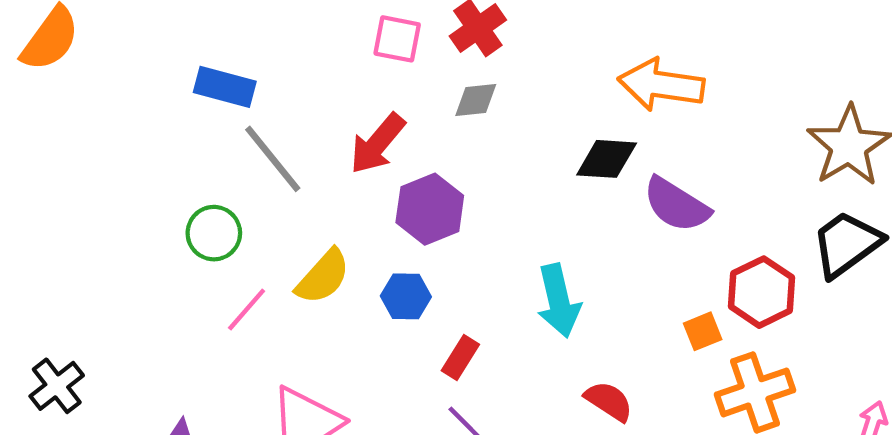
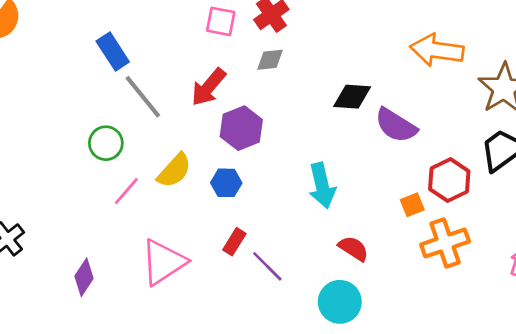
orange arrow: (661, 85) -> (437, 50), moved
blue rectangle: (225, 87) -> (113, 52), turned 42
red rectangle: (460, 357) -> (234, 242), moved

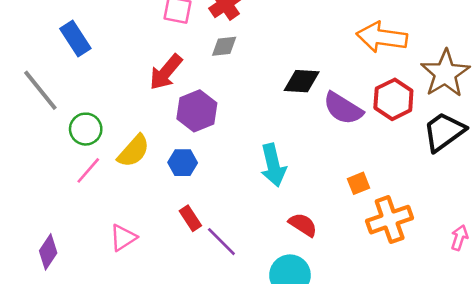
gray line: (143, 97) -> (40, 90), moved
green circle: (106, 143) -> (86, 129), moved
red hexagon: (449, 180) -> (393, 99), moved
red rectangle: (234, 242) -> (190, 218), turned -65
pink triangle: (163, 262) -> (123, 238), size x0.6

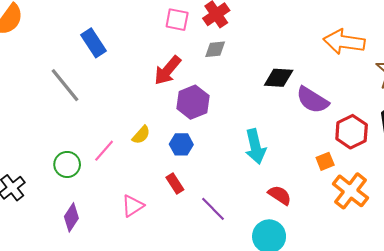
red hexagon: (393, 99) -> (352, 132), moved
green circle: (86, 129) -> (67, 164), moved
yellow semicircle: (134, 151) -> (141, 135), size x0.7
red rectangle: (190, 218) -> (175, 183), moved
orange cross: (390, 220) -> (350, 191), turned -33

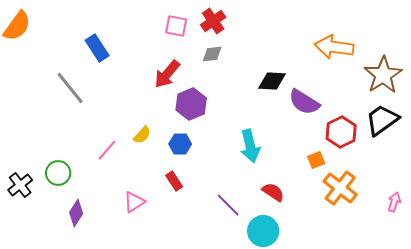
green circle: (67, 164) -> (58, 173), moved
purple line: (213, 209) -> (228, 205), moved

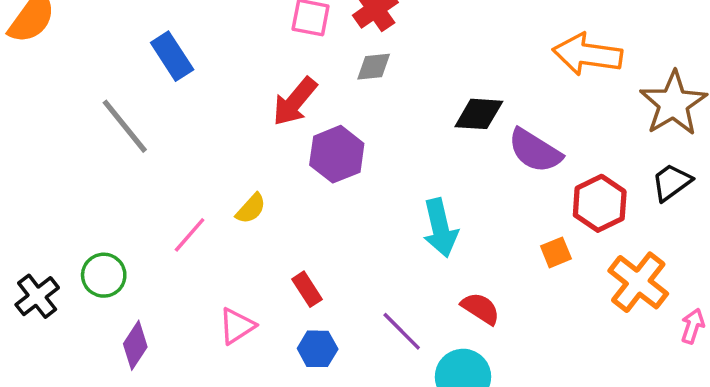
black trapezoid: (382, 120) -> (672, 182), size x0.7
blue hexagon: (180, 144) -> (318, 349), moved
orange cross: (340, 188) -> (638, 282), moved

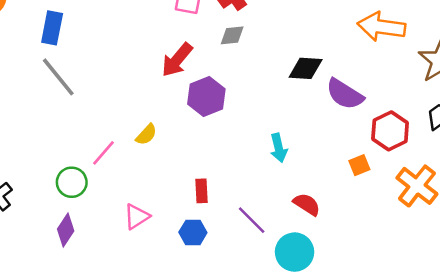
blue rectangle: (172, 56) -> (52, 28), moved, turned 44
cyan arrow: (440, 228) -> (279, 148), size x0.7
green circle: (104, 275) -> (72, 182), moved
red rectangle: (307, 289) -> (201, 191), moved, turned 30

